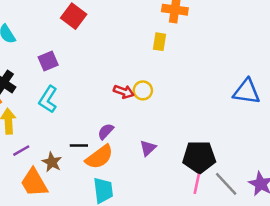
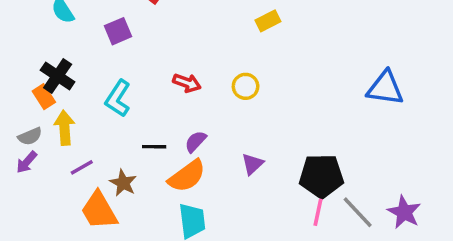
yellow rectangle: (159, 42) -> (268, 21), turned 54
purple square: (48, 61) -> (118, 31), moved
red arrow: (124, 92) -> (187, 83), moved
black line: (79, 145) -> (154, 147), moved

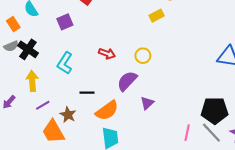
orange rectangle: (44, 97) -> (13, 24), moved
gray semicircle: (30, 136) -> (11, 46), moved
purple semicircle: (196, 142) -> (127, 81), moved, size x1.5
black pentagon: (321, 176) -> (215, 110), moved

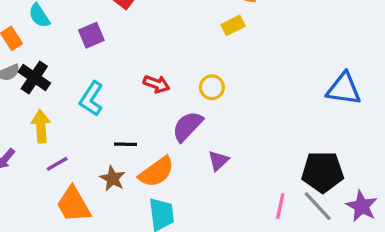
brown star: (68, 115) -> (113, 178), moved

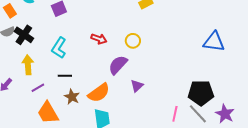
black line: (126, 144) -> (65, 76), moved

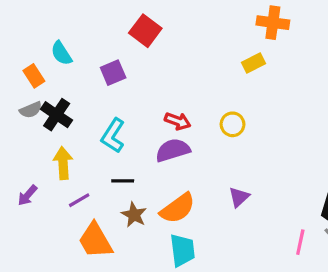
purple semicircle: (118, 65) -> (173, 150), moved, turned 30

